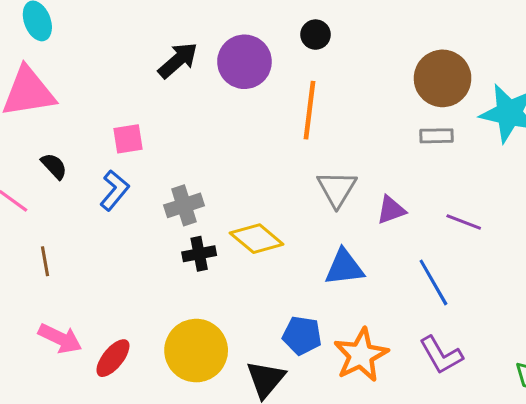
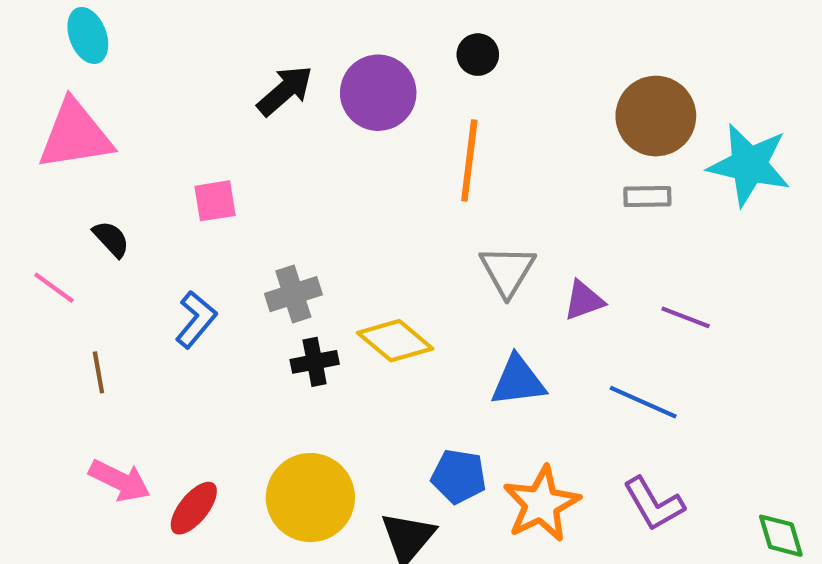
blue L-shape: (114, 190) -> (196, 319), moved
blue line: (433, 282) -> (643, 402), turned -36

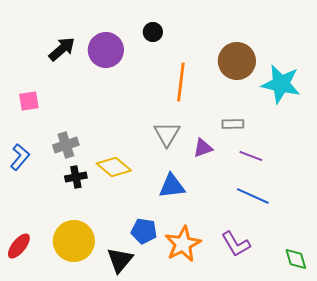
orange line: (469, 161) -> (181, 82), moved
gray rectangle: (647, 197) -> (233, 124), moved
blue line: (643, 402) -> (253, 196), moved

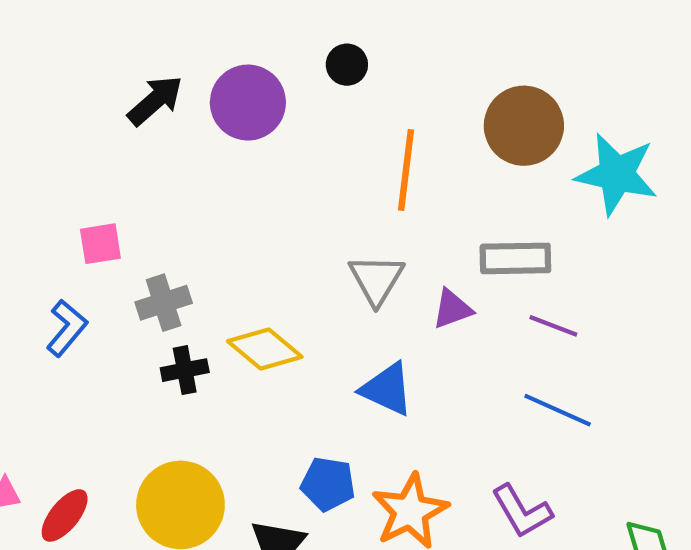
pink square: (29, 101) -> (100, 244), moved
gray rectangle: (233, 124) -> (515, 258), size x1.5
blue triangle: (172, 186) -> (387, 389), turned 32

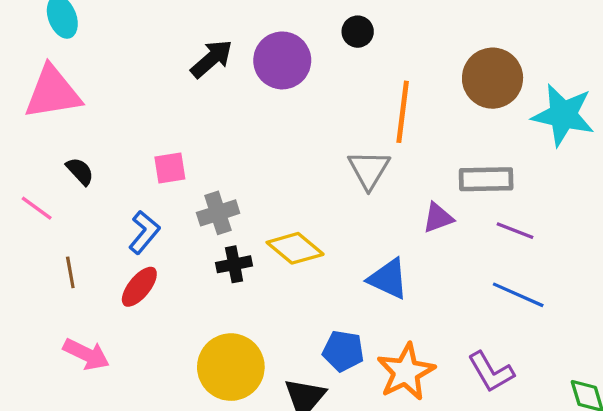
gray triangle: (376, 280) -> (369, 170), moved
red ellipse: (65, 515) -> (139, 287), moved

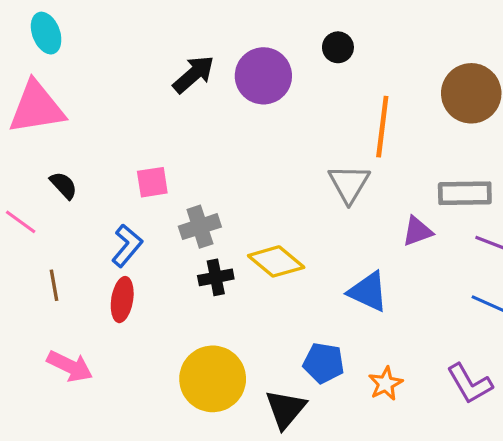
red ellipse: (139, 287) -> (122, 300), turned -30
orange star: (406, 372) -> (386, 384), size x0.6

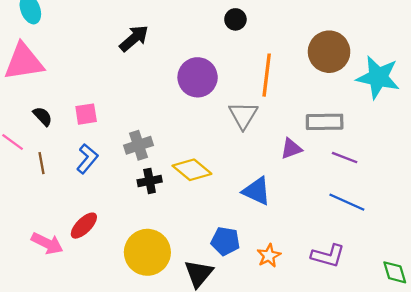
purple circle: (263, 76) -> (198, 77), moved
pink square: (152, 182) -> (86, 114), moved
brown line: (54, 285) -> (42, 163), moved
red ellipse: (122, 300) -> (84, 226), moved, turned 36
purple L-shape: (470, 384) -> (328, 256), turned -44

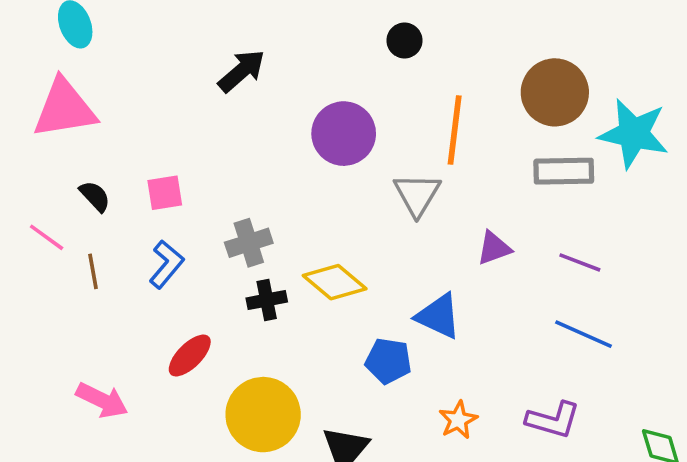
gray rectangle: (325, 122) -> (564, 171), moved
red ellipse: (84, 226) -> (190, 355), moved
blue pentagon: (225, 241) -> (388, 361), moved

